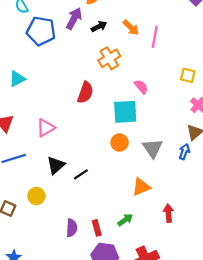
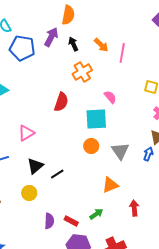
black arrow: (99, 26) -> (73, 44), turned -88
yellow circle: (36, 196) -> (29, 193), moved
red rectangle: (97, 228) -> (71, 221), turned -48

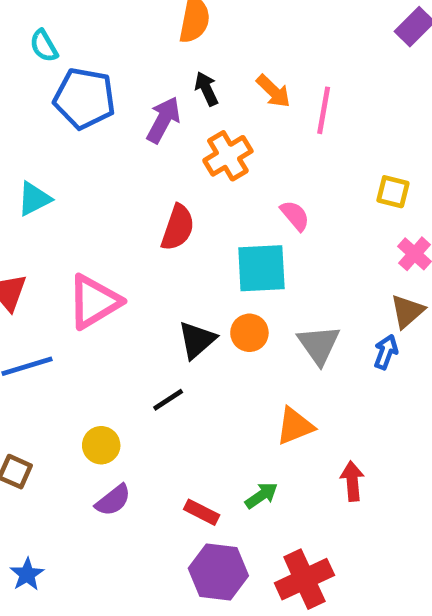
purple arrow: (51, 37) -> (163, 120), moved
pink triangle: (26, 133) -> (94, 302), size x1.4
black triangle: (35, 166) -> (197, 340), moved
purple semicircle: (49, 221) -> (113, 500), moved, turned 49

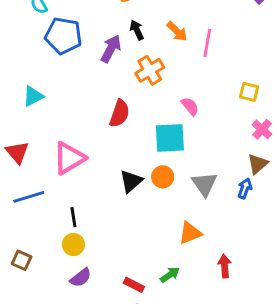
black line: (168, 400) -> (73, 217), moved, turned -66

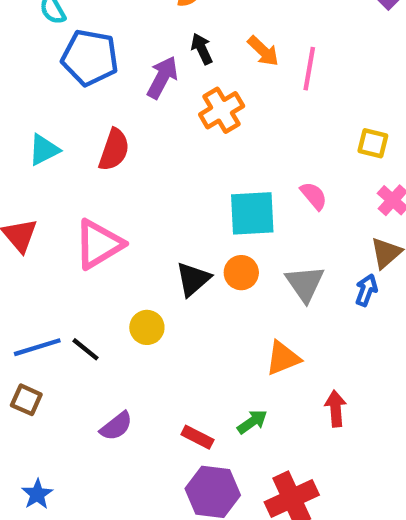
pink semicircle: (190, 106) -> (314, 196), moved
red semicircle: (119, 113) -> (114, 150), moved
blue line: (29, 197) -> (37, 347), moved
black line: (73, 217) -> (86, 349), moved, turned -42
yellow circle: (73, 244) -> (147, 327), moved

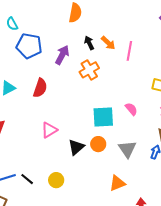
black arrow: (202, 49) -> (89, 43), moved
pink triangle: (99, 244) -> (49, 130), moved, size x0.7
yellow circle: (147, 327) -> (56, 180), moved

